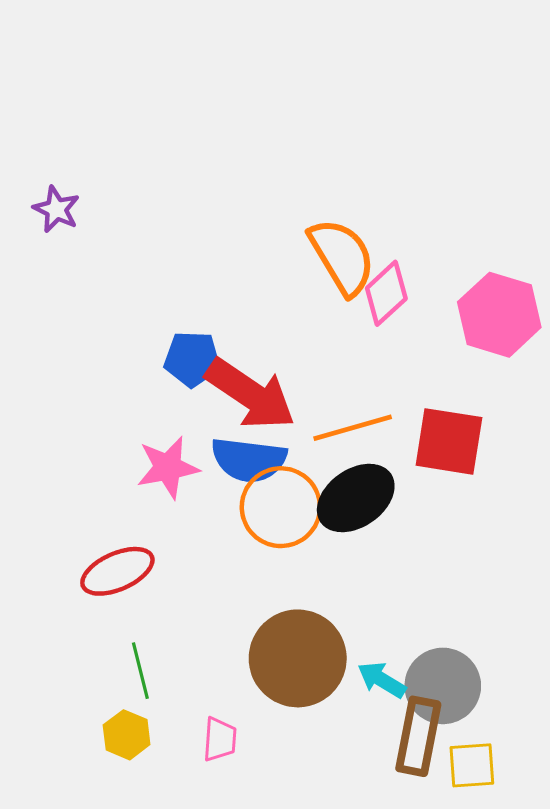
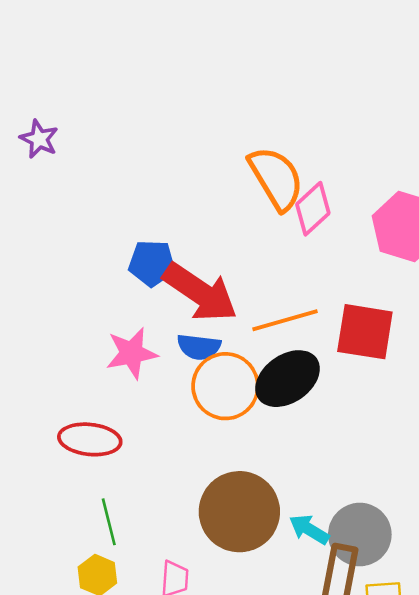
blue semicircle: (249, 460) -> (199, 347), size x0.7
red ellipse: (117, 571) -> (90, 439), turned 30

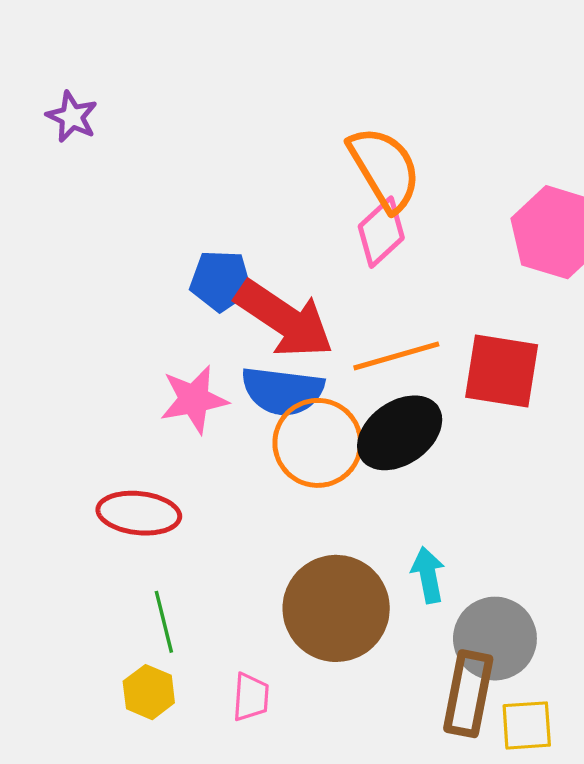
pink diamond: (313, 209) -> (381, 232), moved
blue semicircle: (199, 347) -> (283, 391), size x1.4
cyan arrow: (309, 529) -> (428, 575), moved, turned 48

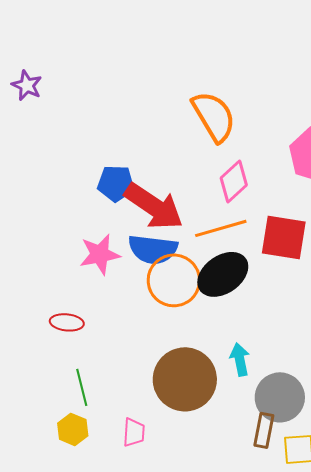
pink diamond: (381, 232) -> (234, 181), moved
red ellipse: (139, 513) -> (67, 322), size x0.7
brown rectangle: (468, 694) -> (264, 430), size x0.7

